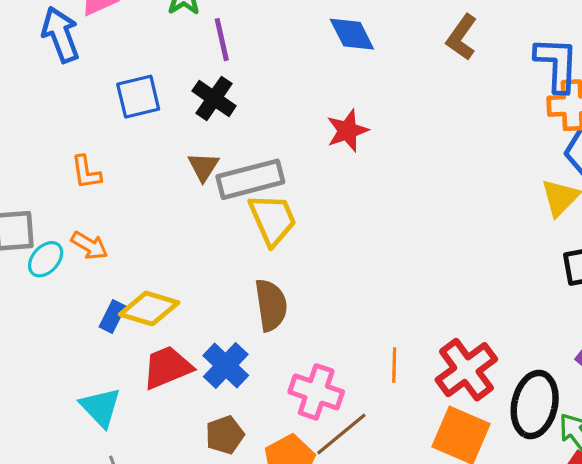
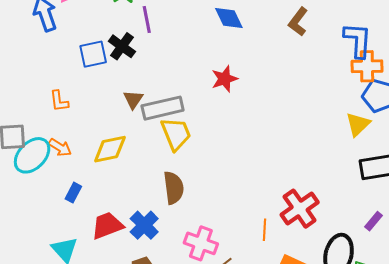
black cross: (214, 98) -> (122, 46), moved
cyan ellipse: (46, 259) -> (32, 155), size x1.6
yellow diamond: (149, 308) -> (110, 149), moved, turned -30
orange line: (394, 365) -> (264, 230), moved
red cross: (466, 370) -> (300, 209), moved

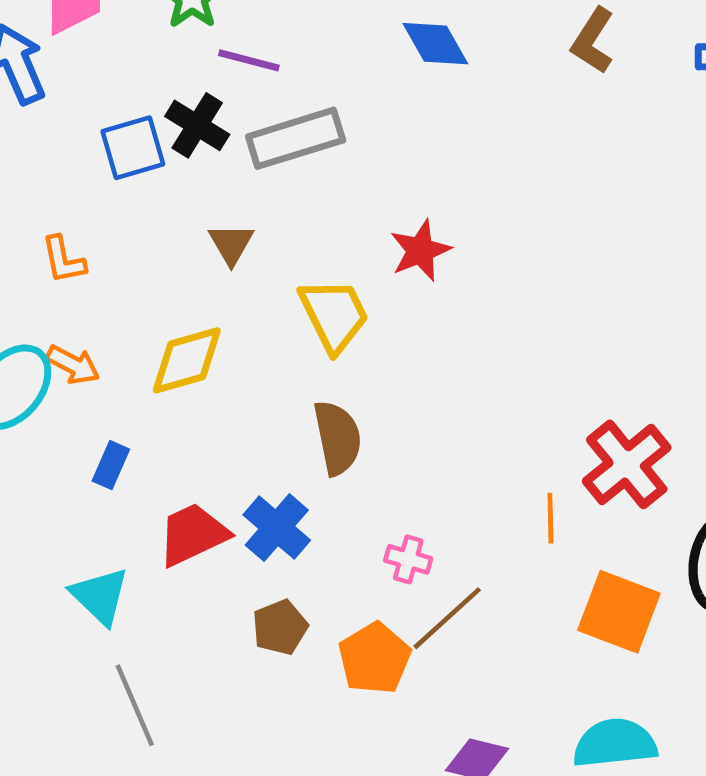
purple line: (147, 19) -> (249, 60), turned -60
red star: (225, 79) -> (420, 251), moved
gray rectangle: (163, 108) -> (296, 138), moved
pink cross: (201, 243) -> (408, 559), size x0.6

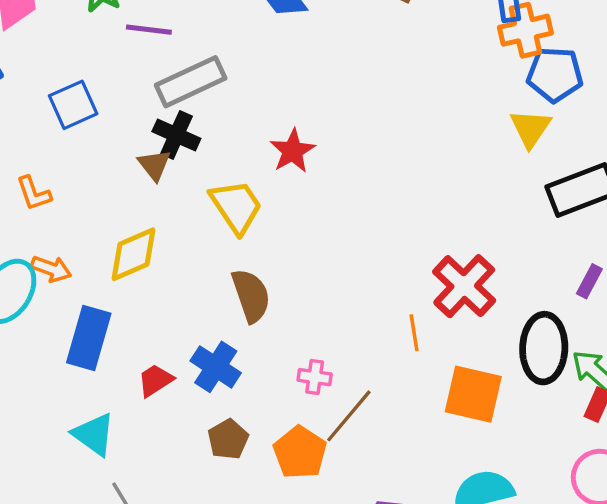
black cross: (197, 125) -> (176, 135), moved
blue rectangle: (111, 465) -> (89, 338), size x1.8
red trapezoid: (193, 534) -> (155, 380), size x0.7

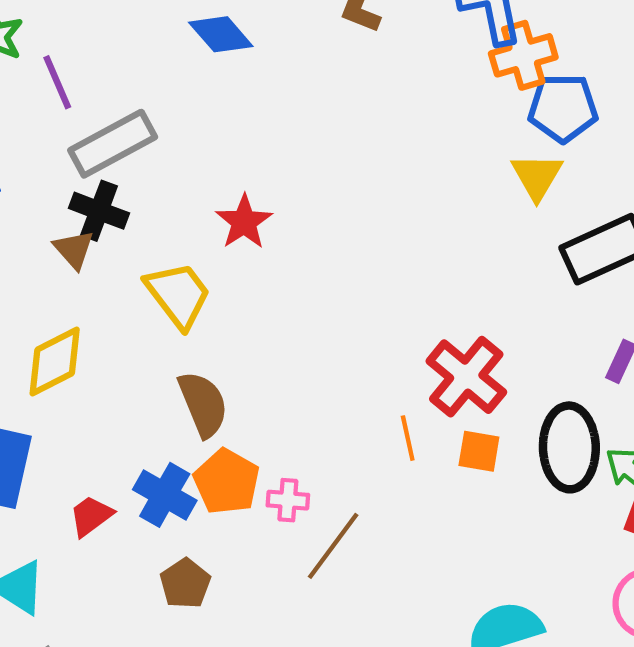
purple line: (149, 30) -> (57, 82), turned 63
orange square: (473, 394) -> (479, 451), moved, size x0.6
orange pentagon: (300, 452) -> (227, 482), moved

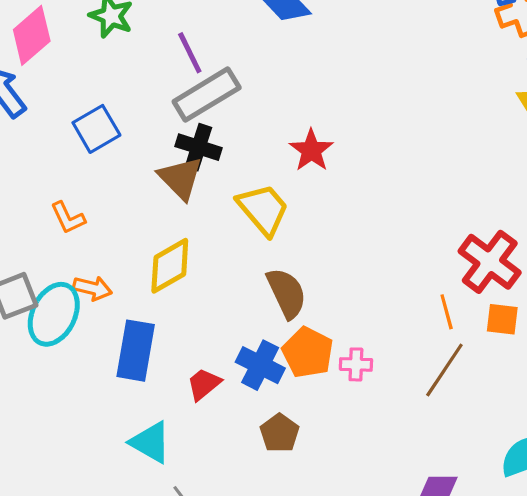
purple line: (57, 82) -> (190, 53), moved
brown triangle: (74, 249) -> (180, 178), size x1.4
brown line: (333, 546) -> (444, 370), moved

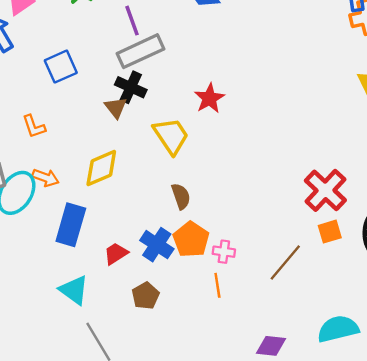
brown triangle: (180, 178) -> (116, 108), size x0.7
brown semicircle: (287, 293) -> (181, 196), size x0.7
orange line: (447, 312) -> (217, 285), moved
orange square: (502, 319) -> (330, 232), turned -30
brown pentagon: (279, 433) -> (146, 296), moved

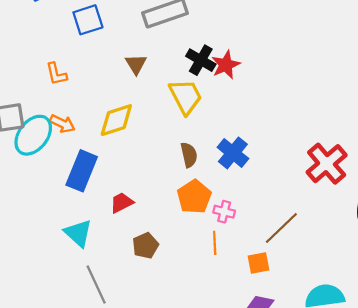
black cross: (131, 87) -> (201, 60), moved
orange square: (330, 232) -> (259, 263), moved
blue cross: (157, 245) -> (233, 153), moved

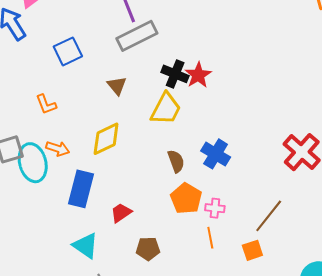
yellow trapezoid: (186, 97) -> (166, 109), turned 63
cyan ellipse: (33, 135) -> (33, 163), turned -45
brown pentagon: (145, 246) -> (148, 249), turned 30

